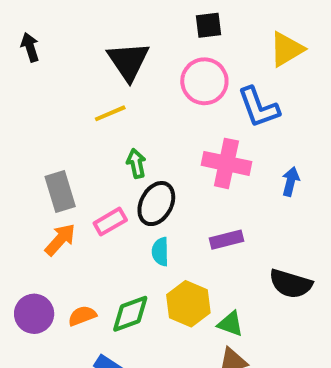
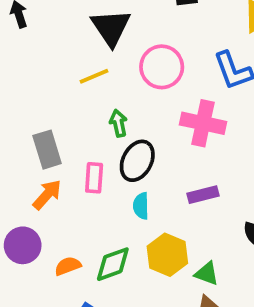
pink circle: (204, 81) -> (162, 67), moved
pink rectangle: (110, 222) -> (94, 178), turned -56
purple circle: (34, 314) -> (23, 245), moved

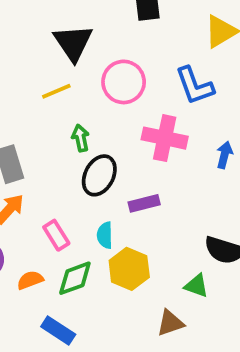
pink rectangle: (94, 178) -> (56, 235), moved, turned -36
purple rectangle: (203, 195) -> (144, 203), moved
cyan semicircle: (141, 206) -> (105, 235), moved
green triangle: (207, 274) -> (196, 286), moved

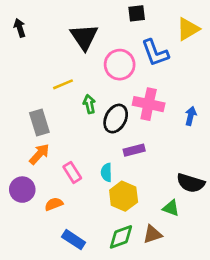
blue L-shape: (195, 86) -> (155, 53), moved
yellow line: (56, 91) -> (63, 84), moved
black ellipse: (99, 175) -> (116, 119), moved
green diamond: (75, 278) -> (121, 237), moved

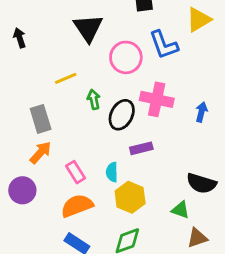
black arrow: (20, 28) -> (20, 38), moved
orange semicircle: (54, 204) -> (77, 206), moved, size x1.6
brown triangle: (152, 234) -> (197, 238), moved

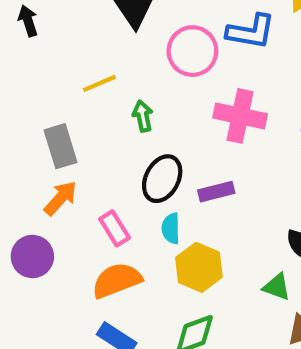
blue L-shape: (164, 45) -> (251, 32), turned -60
black ellipse: (122, 115) -> (162, 179), moved

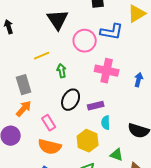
cyan semicircle: (171, 228) -> (106, 123), moved
orange semicircle: (117, 280) -> (50, 147), turned -145
green triangle: (277, 287) -> (117, 155), moved

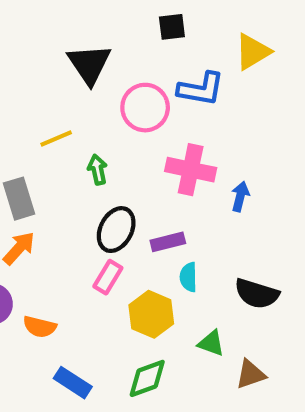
blue arrow: (139, 80) -> (240, 196), moved
pink rectangle: (49, 123) -> (108, 277), moved, turned 63
orange semicircle: (50, 147) -> (40, 327), moved, size x0.7

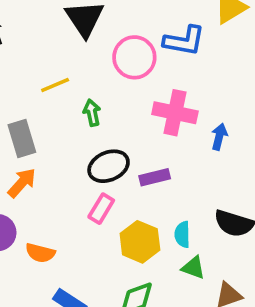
black ellipse: (116, 230) -> (109, 166), turned 39
cyan semicircle: (189, 277) -> (182, 234), moved

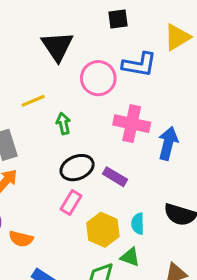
blue arrow: (219, 137) -> (168, 143), size x1.5
purple rectangle: (155, 177) -> (115, 177), turned 45
green triangle: (193, 268) -> (130, 257), moved

